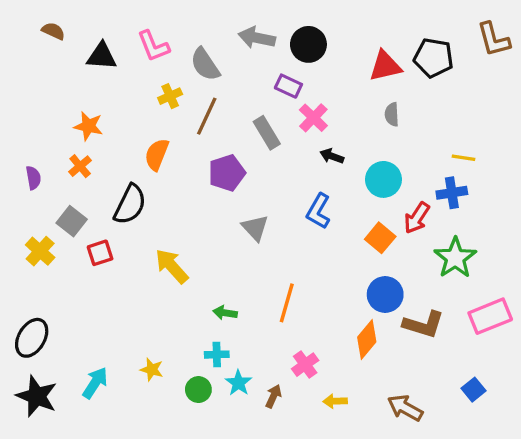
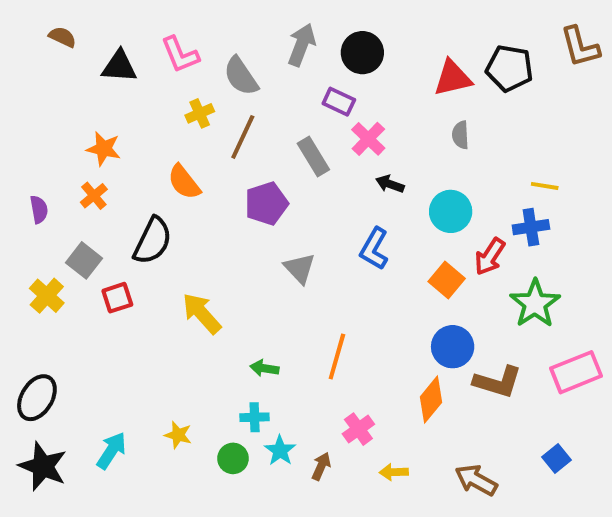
gray arrow: (257, 38) -> (302, 45), turned 99
orange semicircle: (157, 154) -> (184, 182), turned -60

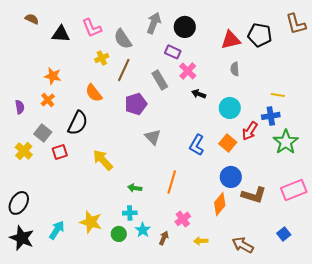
blue L-shape: (374, 249) -> (197, 145), moved
green star: (535, 304) -> (286, 142), moved
yellow star: (178, 435) -> (91, 222), size x1.6

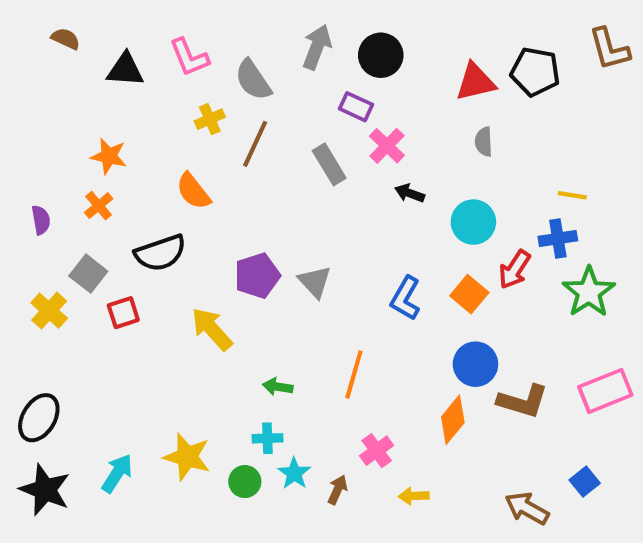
purple pentagon: (136, 104) -> (257, 276), moved
black semicircle: (78, 123) -> (160, 253), turned 45
brown arrow: (243, 245) -> (527, 508), moved

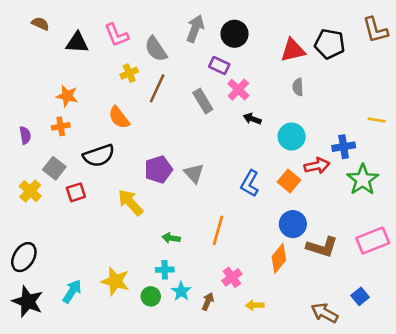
yellow line: (572, 195) -> (377, 120), moved
orange cross: (99, 206) -> (61, 126), turned 30
red arrow: (515, 269) -> (317, 166), turned -135

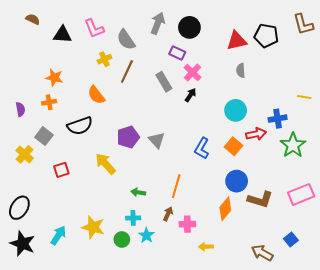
black arrow: (252, 119) -> (190, 95), moved, turned 104
red square: (76, 192) -> (61, 170), moved
pink cross: (232, 277) -> (187, 224), turned 35
brown arrow: (208, 301) -> (168, 214), moved

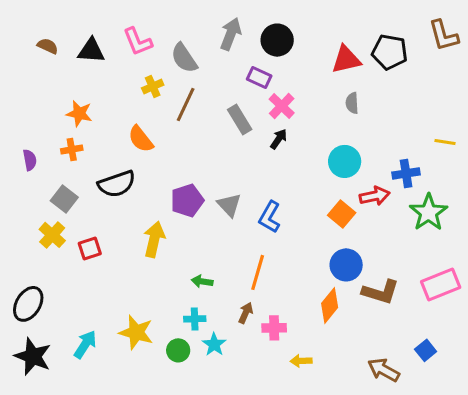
brown semicircle: (33, 19) -> (48, 46), moved
blue L-shape: (202, 148) -> (270, 217), moved
yellow cross: (25, 154) -> (52, 235), moved
yellow arrow: (105, 164) -> (154, 239), turned 55

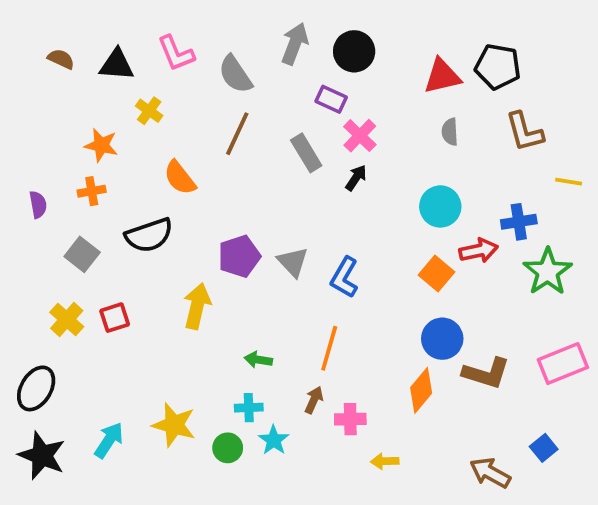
brown L-shape: (444, 36) -> (525, 132), moved
yellow cross: (153, 87) -> (149, 111), moved, turned -30
yellow cross: (52, 235) -> (67, 320), moved

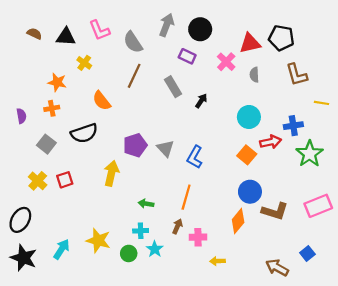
pink cross: (360, 136) -> (226, 62), moved

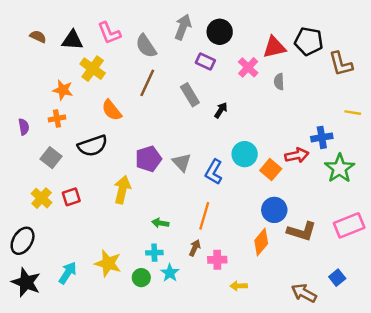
yellow cross: (84, 63) -> (93, 69), size x1.5
brown L-shape: (297, 75) -> (341, 64), moved
cyan circle: (249, 117) -> (245, 154), moved

